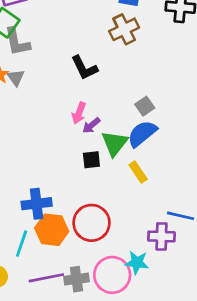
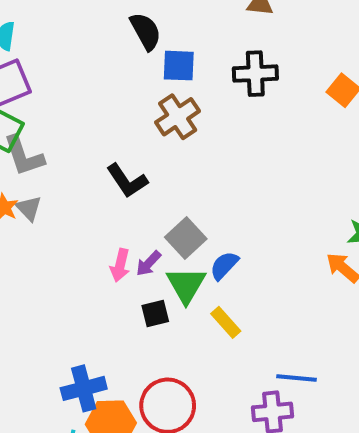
gray square: (145, 106) -> (186, 238), moved, size x1.4
pink arrow: (79, 113) -> (120, 265), moved
blue semicircle: (142, 134) -> (224, 265), size x0.7

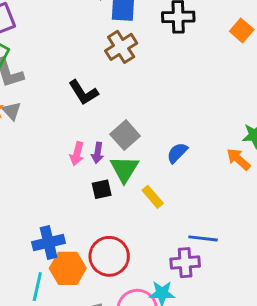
purple arrow: (148, 263) -> (98, 153), turned -36
blue semicircle: (224, 265) -> (177, 153), moved

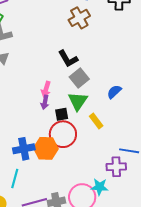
black L-shape: (83, 92) -> (68, 59), moved
purple arrow: (98, 153) -> (45, 102), moved
red circle: (109, 256) -> (63, 134), moved
orange hexagon: (68, 268) -> (46, 148), moved

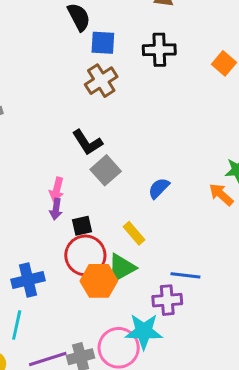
green triangle: (78, 101) -> (121, 268), moved, turned 30
orange hexagon: (46, 148) -> (99, 281), moved
cyan star: (100, 187) -> (144, 331), size x1.4

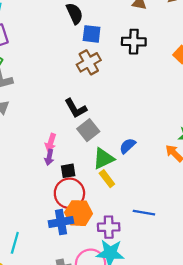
green triangle: (121, 268) -> (103, 159), moved
blue cross: (28, 280) -> (61, 222), moved
purple cross: (167, 300) -> (109, 227), moved

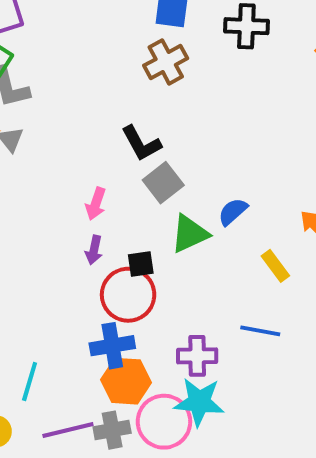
purple arrow: (49, 157) -> (94, 250), moved
black square: (68, 171) -> (141, 264), moved
yellow rectangle: (107, 179) -> (275, 266), moved
orange hexagon: (79, 213) -> (126, 381), moved

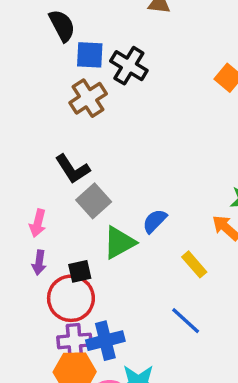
black cross: (246, 26) -> (129, 66), moved, turned 33
blue line: (260, 331) -> (186, 321), turned 36
blue cross: (112, 346) -> (105, 341), moved
purple cross: (197, 356) -> (74, 341), moved

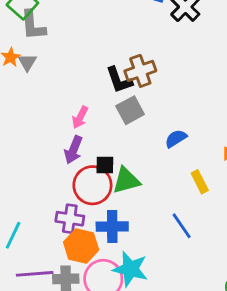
brown cross: (88, 98) -> (140, 71), moved
green triangle: (119, 242) -> (126, 180), moved
purple arrow: (39, 263) -> (73, 150), size x1.4
purple cross: (74, 341) -> (70, 219), moved

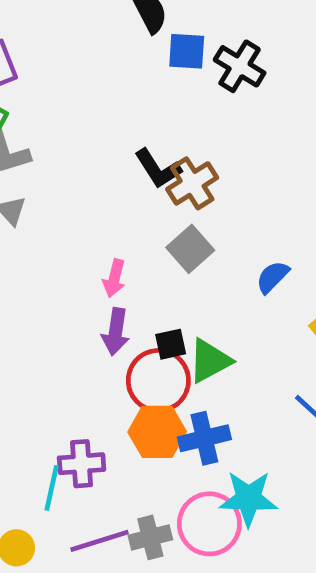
black L-shape: (119, 80) -> (158, 169), moved
purple cross: (70, 219) -> (82, 464), moved
orange hexagon: (81, 246) -> (157, 432), moved

